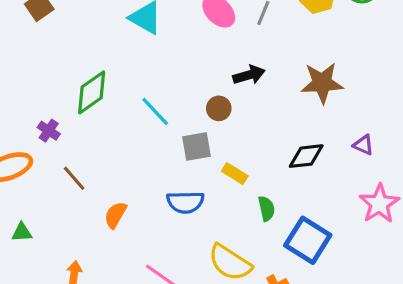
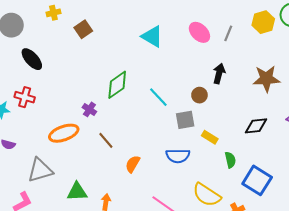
black arrow: (249, 75) -> (219, 73), turned -60
green triangle: (22, 232) -> (77, 192), moved, size x1.5

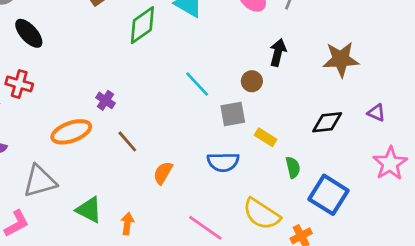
green diamond: (117, 85) -> (142, 25), moved
green triangle: (77, 192) -> (89, 210), turned 30

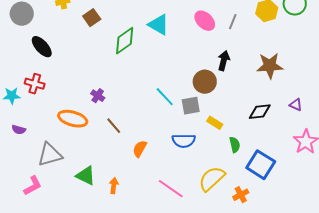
brown circle: (252, 81) -> (205, 82), size x1.5
cyan line: (197, 84) -> (165, 97), moved
orange ellipse: (71, 132) -> (73, 119), turned 36
yellow semicircle: (261, 214) -> (212, 179), turned 104

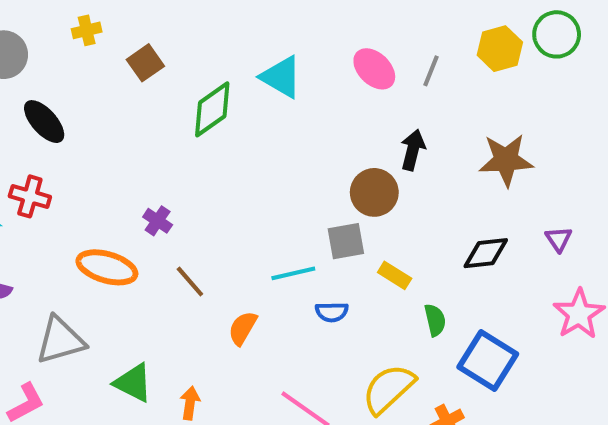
cyan line: (165, 97) -> (293, 273), moved, turned -60
purple triangle: (296, 105) -> (559, 239), turned 32
blue semicircle: (184, 141) -> (332, 312), size x0.7

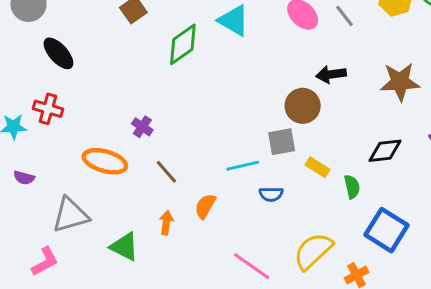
gray line: (431, 71) -> (345, 16), turned -60
black arrow: (413, 150) -> (331, 74), turned -112
green semicircle: (435, 320) -> (352, 187), moved
orange arrow: (190, 403) -> (166, 223), moved

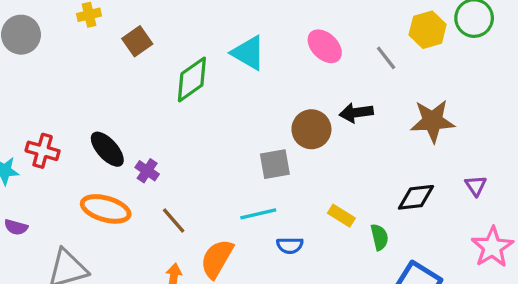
gray line: (345, 16) -> (386, 58), moved
black ellipse: (58, 53) -> (107, 149), moved
brown circle: (303, 106) -> (311, 129), moved
gray square: (282, 142) -> (275, 164), moved
orange semicircle: (205, 206) -> (217, 259), size x1.4

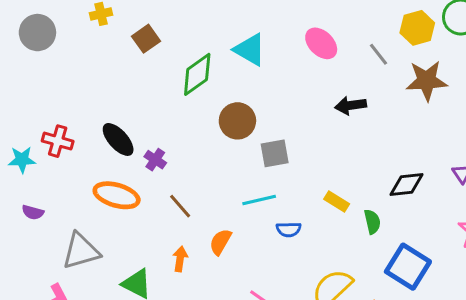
brown star: (433, 121) -> (427, 81), moved
brown circle: (311, 129) -> (237, 121), moved
orange semicircle: (217, 259) -> (220, 242), size x0.7

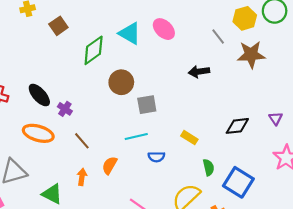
pink ellipse: (321, 43) -> (164, 29), moved
green semicircle: (372, 222) -> (209, 167), moved

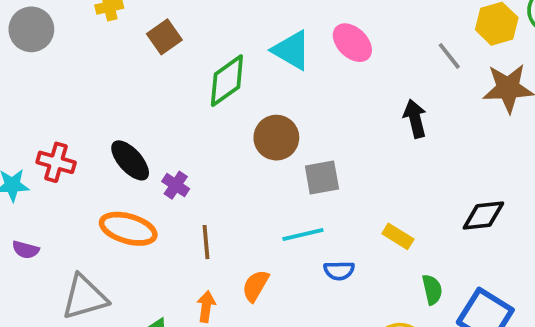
black arrow: (199, 72) -> (415, 119), turned 84
brown line: (82, 141) -> (206, 242), turned 36

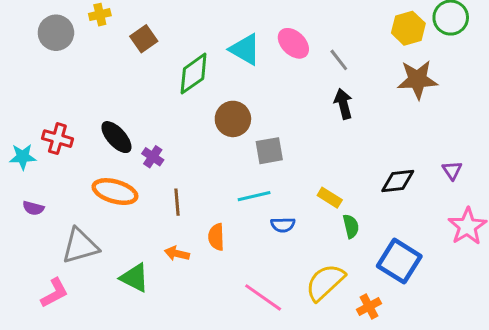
gray circle: (31, 29) -> (56, 33), moved
gray line: (449, 56) -> (339, 60), moved
orange semicircle: (255, 286) -> (216, 237), turned -32
green semicircle: (432, 290) -> (351, 226), moved
orange arrow: (206, 307) -> (177, 254), turned -85

